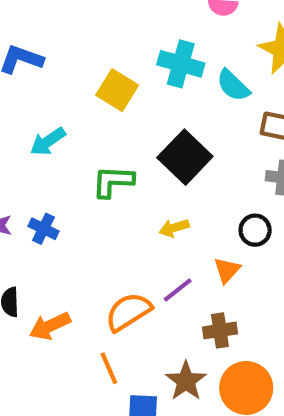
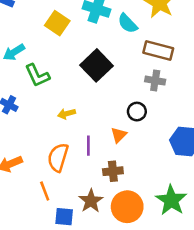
green L-shape: (113, 182) -> (37, 75), moved, turned -120
yellow arrow: (174, 228) -> (67, 114), moved
purple line: (178, 290) -> (88, 146), turned -54
orange semicircle: (128, 312) -> (58, 157), turned -44

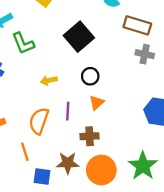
gray cross: (155, 81) -> (145, 54), moved
black circle: (137, 112) -> (90, 76), moved
brown star: (91, 201) -> (68, 163), turned 30

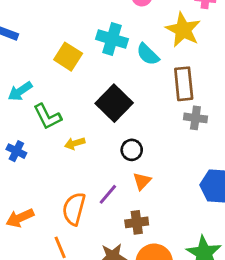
brown rectangle: (137, 25) -> (184, 84), turned 72
yellow arrow: (49, 80) -> (75, 143), moved
purple line: (68, 111) -> (108, 194), turned 42

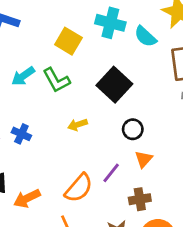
green L-shape: (47, 117) -> (56, 80), moved
orange semicircle: (74, 209) -> (79, 188), turned -152

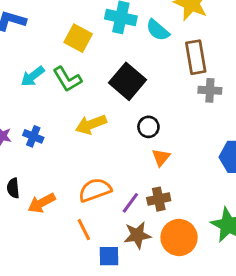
yellow arrow: (77, 125) -> (91, 124), size x1.5
purple line: (111, 173) -> (130, 203), moved
orange semicircle: (79, 188) -> (95, 190), turned -148

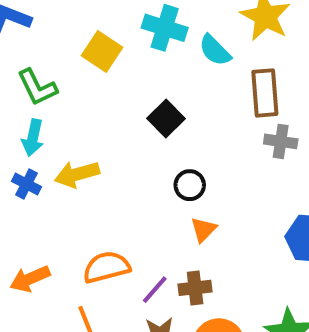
cyan arrow: (33, 76) -> (33, 138), moved, turned -45
green L-shape: (67, 79) -> (37, 87), moved
black square: (128, 81) -> (166, 118), size x0.7
yellow arrow: (91, 124) -> (77, 174), moved

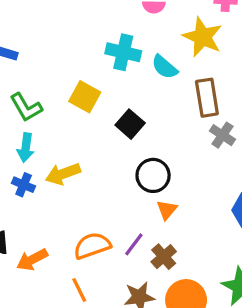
yellow square: (102, 52) -> (85, 97), moved
gray cross: (281, 141) -> (222, 135), turned 30
black circle: (190, 185) -> (153, 175), size x1.4
brown cross: (195, 288) -> (164, 257), turned -30
purple line: (155, 290) -> (134, 244), moved

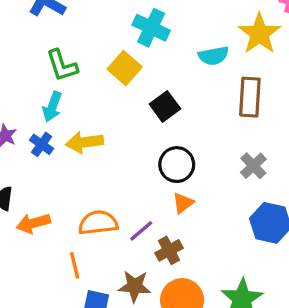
cyan cross: (123, 52) -> (151, 28), moved
cyan semicircle: (165, 67) -> (213, 56), turned -64
gray cross: (222, 135) -> (253, 166), moved

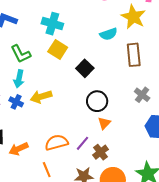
cyan cross: (151, 28) -> (52, 24), moved

